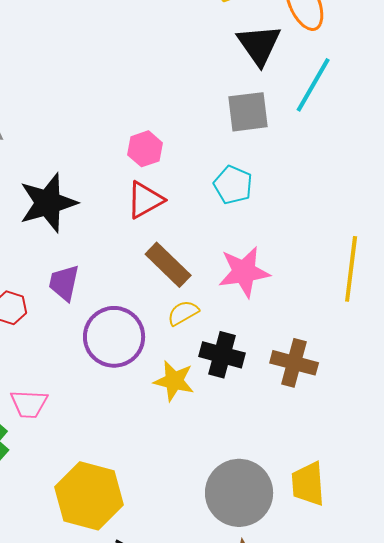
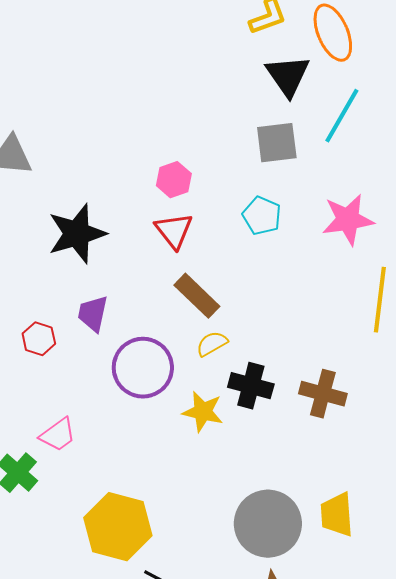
red triangle: (145, 200) -> (174, 231), turned -39
pink star: (244, 272) -> (348, 220), moved
pink trapezoid: (29, 404) -> (58, 435), turned -39

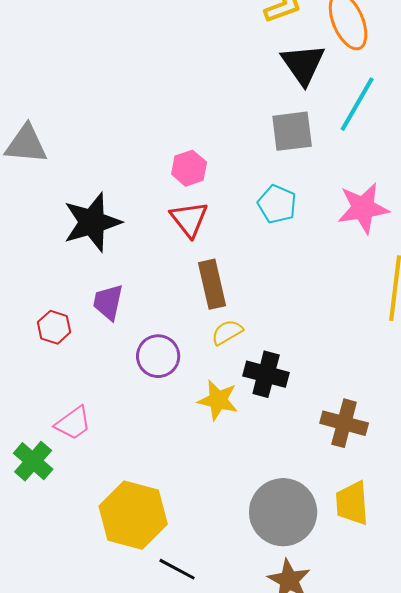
brown rectangle: (197, 296) -> (212, 284), turned 33
purple circle: (143, 368) -> (158, 356), size x0.7
brown cross: (323, 394) -> (344, 423), moved

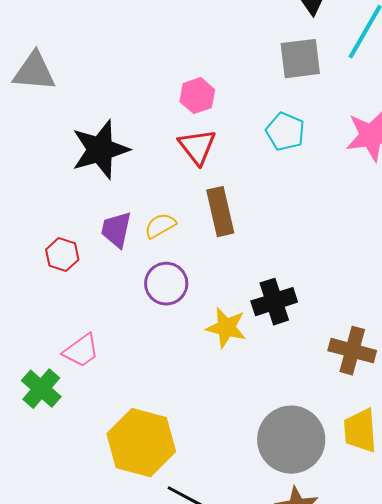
yellow semicircle: (227, 332) -> (160, 226), moved
black cross: (266, 374) -> (274, 302), turned -33

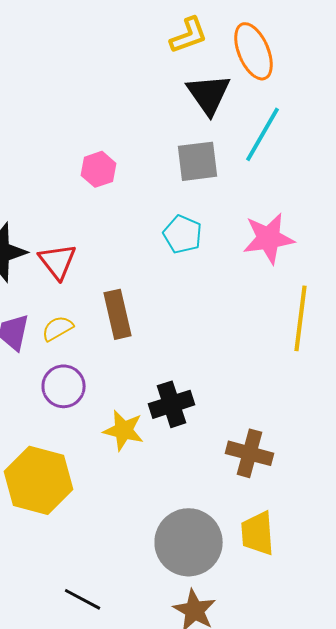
pink hexagon: (197, 96) -> (98, 169), moved
red triangle: (197, 147) -> (58, 261), moved
yellow hexagon: (141, 443) -> (38, 480), moved

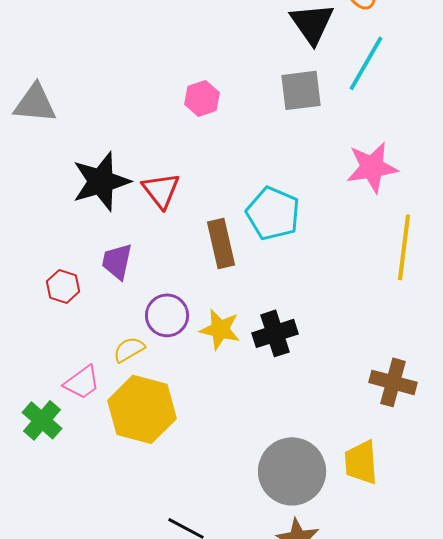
cyan pentagon: (182, 234) -> (273, 213), moved, size x1.4
yellow semicircle: (58, 328) -> (129, 349), moved
yellow star: (124, 430) -> (220, 329), moved
brown cross: (250, 453) -> (393, 382), moved

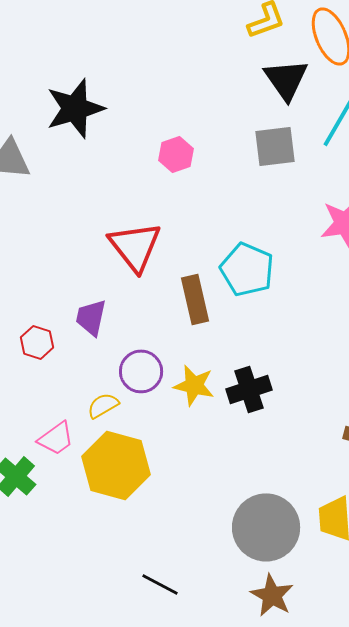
black star: (101, 181) -> (75, 108), moved
red triangle: (161, 190) -> (135, 246), size x1.4

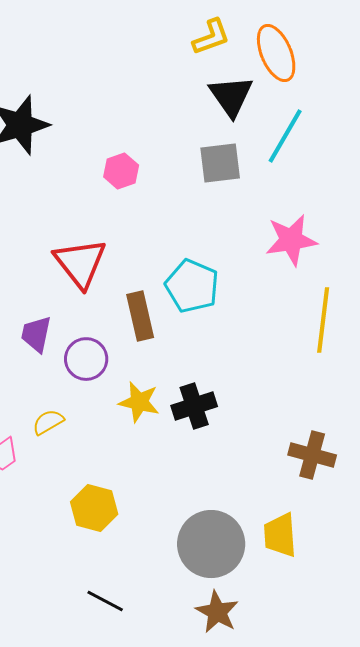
purple circle: (141, 371) -> (86, 359), moved
yellow hexagon: (116, 465) -> (94, 508), moved, size x0.7

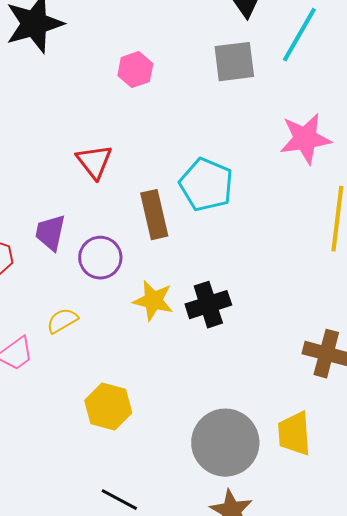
red triangle: (80, 263) -> (94, 162), size x0.7

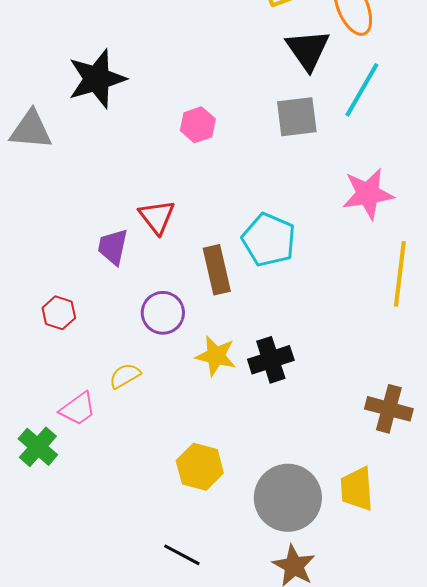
purple trapezoid: (50, 233) -> (113, 247), moved
yellow hexagon: (108, 407) -> (200, 467), moved

